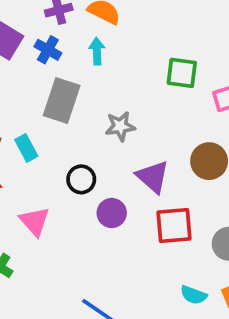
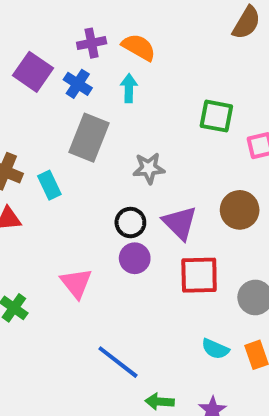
black circle: (81, 179) -> (130, 223), moved
pink triangle: (35, 221) -> (76, 283), moved

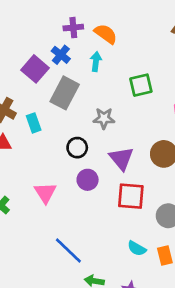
purple square: (33, 72) -> (35, 69), moved
green square: (216, 116) -> (141, 85), moved, turned -30
black circle: (130, 223) -> (77, 148), moved

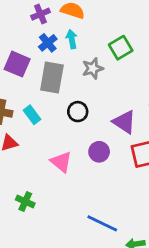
blue cross: (61, 55) -> (48, 43), moved, turned 30
gray star: (104, 118) -> (93, 68), moved
black circle: (77, 148) -> (78, 112), moved
pink triangle: (45, 193) -> (61, 162), moved

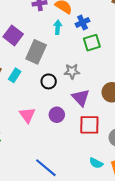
blue cross: (48, 43) -> (82, 22), moved
gray star: (93, 68) -> (72, 71), moved
cyan rectangle: (32, 115) -> (15, 75), turned 56

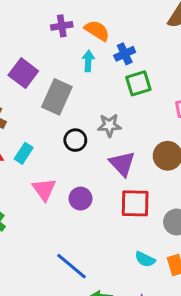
cyan rectangle: (15, 75) -> (24, 153), moved
purple circle: (57, 115) -> (81, 199), moved

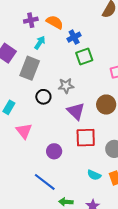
cyan arrow: (88, 61) -> (40, 43), moved, turned 32
purple circle: (81, 199) -> (54, 151), moved

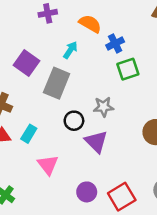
purple cross: (31, 20) -> (48, 13), moved
purple triangle: (76, 111) -> (96, 142), moved
red square: (86, 138) -> (122, 197), moved, turned -30

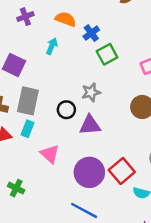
gray rectangle: (57, 83) -> (28, 101), moved
purple triangle: (96, 142) -> (90, 125), turned -40
purple circle: (87, 192) -> (89, 172), size x1.6

